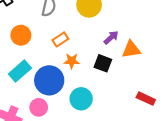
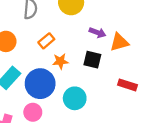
purple arrow: (111, 38) -> (97, 33), turned 70
red rectangle: (146, 99) -> (127, 85), moved

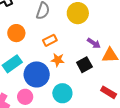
black square: (92, 60) -> (84, 65), turned 35

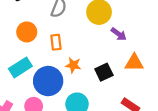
orange rectangle: (50, 40) -> (56, 42), moved, turned -72
purple arrow: (94, 43) -> (119, 34), moved

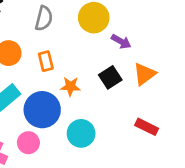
orange triangle: (134, 63) -> (144, 74), turned -30
black square: (104, 72) -> (110, 77), moved

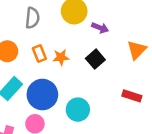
orange triangle: (144, 74) -> (137, 50), moved
orange star: (70, 86) -> (61, 57), moved

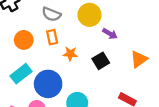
gray semicircle: (32, 18) -> (51, 14), turned 96
orange rectangle: (39, 53) -> (52, 37), moved

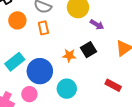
orange circle: (24, 40) -> (17, 20), moved
orange star: (70, 54) -> (69, 55), moved

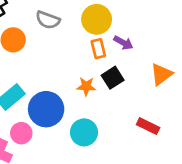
orange rectangle: (43, 28) -> (98, 49), moved
pink circle: (29, 94) -> (21, 133), moved

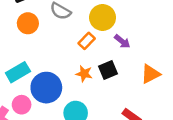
orange rectangle: (98, 49) -> (87, 41), moved, turned 49

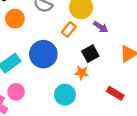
orange star: (84, 74) -> (82, 73), moved
blue circle: (46, 88) -> (43, 54), moved

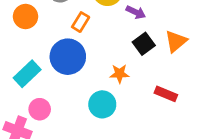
orange rectangle: (69, 29) -> (81, 22), moved
black square: (90, 54) -> (144, 44), moved

